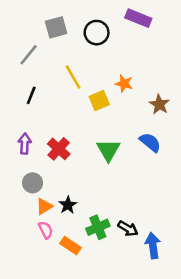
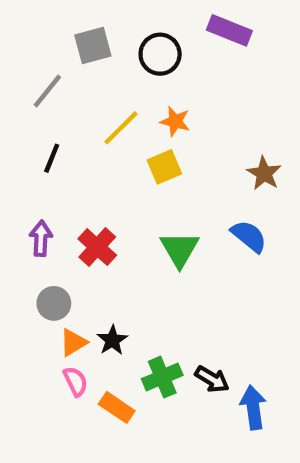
yellow line: (73, 77) -> (121, 128), turned 75
orange star: (124, 84) -> (175, 121), moved

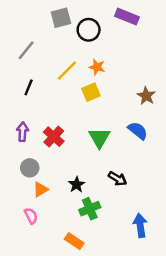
gray square: (93, 45) -> (61, 18), moved
black star: (112, 340) -> (77, 185), moved
black arrow: (212, 379) -> (117, 179), moved
pink semicircle: (76, 381) -> (31, 216), moved
orange rectangle: (117, 407) -> (74, 241), moved

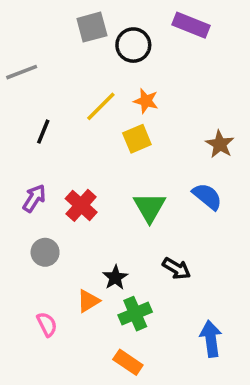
gray line: (26, 50) -> (22, 72), moved, turned 30
purple arrow: (23, 132) -> (34, 198), turned 30
orange triangle: (41, 189) -> (88, 301), moved
orange rectangle: (74, 241) -> (128, 362), moved

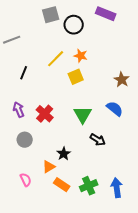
purple arrow: (34, 198) -> (19, 110), turned -56
black arrow: (177, 268) -> (98, 140), moved
green cross: (135, 314) -> (89, 186), moved
orange rectangle: (128, 362) -> (62, 185), moved

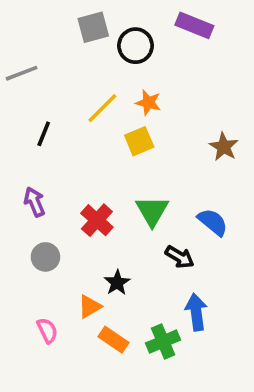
blue semicircle: (115, 109) -> (213, 222), moved
red cross: (45, 114) -> (97, 220), moved
blue arrow: (117, 188) -> (196, 312), moved

